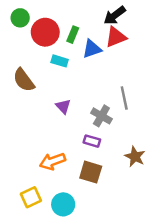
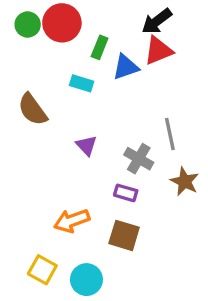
red circle: (45, 32) -> (62, 23), moved
brown star: (135, 157) -> (185, 181), moved
yellow square: (31, 197) -> (42, 270), turned -36

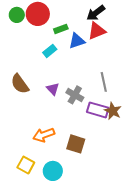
green rectangle: (100, 47) -> (61, 29), turned 48
cyan rectangle: (82, 83) -> (50, 51), turned -56
brown semicircle: (33, 110) -> (20, 84), moved
gray cross: (139, 159) -> (75, 95), moved
purple rectangle: (126, 193) -> (98, 110), moved, size x1.5

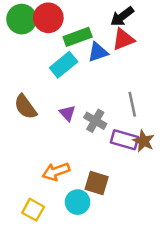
green circle: (17, 15) -> (22, 19), size x1.5
green rectangle: (61, 29) -> (78, 37), size x1.5
cyan rectangle: (50, 51) -> (64, 65), size x1.5
cyan circle: (53, 171) -> (78, 202), moved

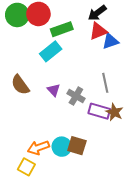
blue triangle: (98, 52) -> (110, 41), moved
orange arrow: (56, 172) -> (38, 148), moved
cyan circle: (78, 202) -> (62, 147), moved

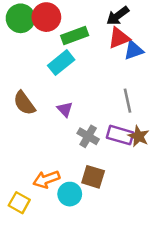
gray cross: (76, 96) -> (88, 136), moved
cyan circle: (62, 147) -> (70, 194), moved
yellow square: (26, 167) -> (19, 203), moved

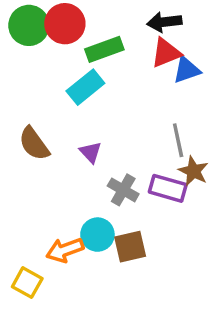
black arrow: (118, 16) -> (164, 22), turned 30
brown star: (139, 136) -> (193, 171), moved
brown square: (93, 177) -> (130, 247), turned -30
cyan circle: (70, 194) -> (97, 235), moved

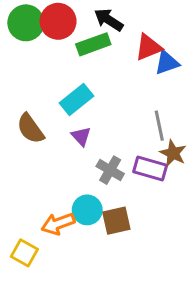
black arrow: (164, 22) -> (109, 20), moved, turned 40
cyan rectangle: (85, 87) -> (76, 100), moved

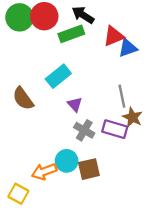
purple triangle: (81, 136) -> (75, 104), moved

